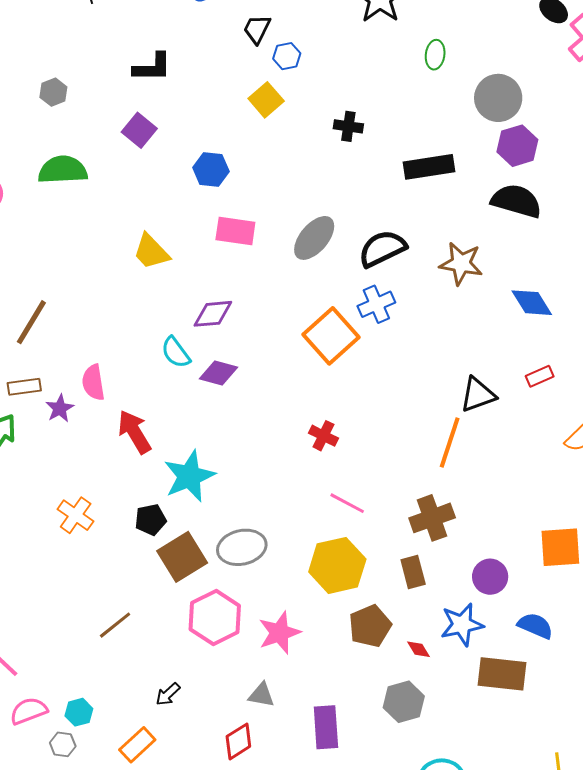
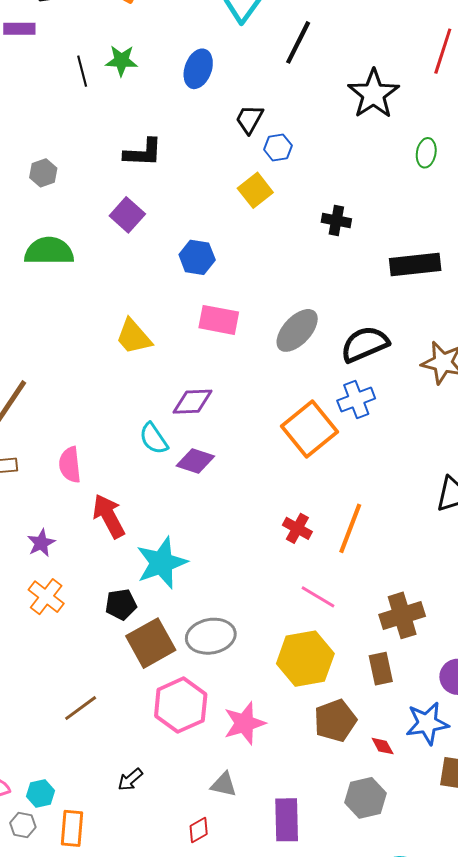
purple star: (60, 408) -> (41, 543), moved
orange line: (450, 443) -> (350, 528), moved
red diamond: (238, 741) -> (199, 830), size x0.7
orange rectangle: (137, 745) -> (72, 828), moved, turned -45

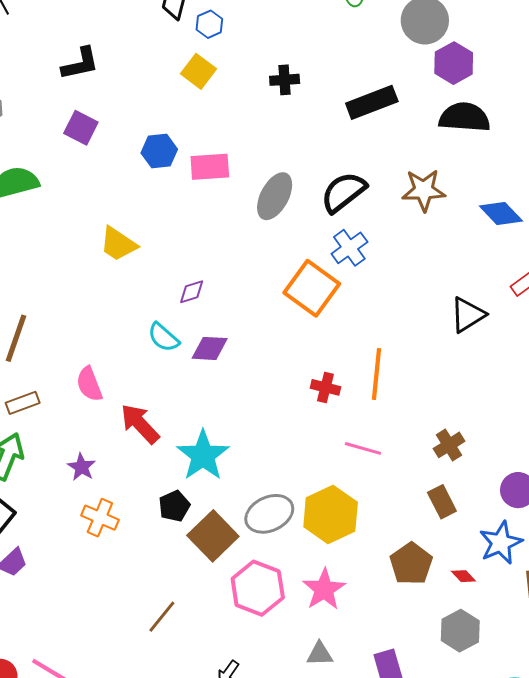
pink rectangle: (219, 320) -> (210, 167), moved
purple diamond: (192, 402) -> (192, 292), size x0.7
brown cross: (402, 615) -> (449, 445), size x0.7
yellow hexagon: (305, 659) -> (331, 515), moved

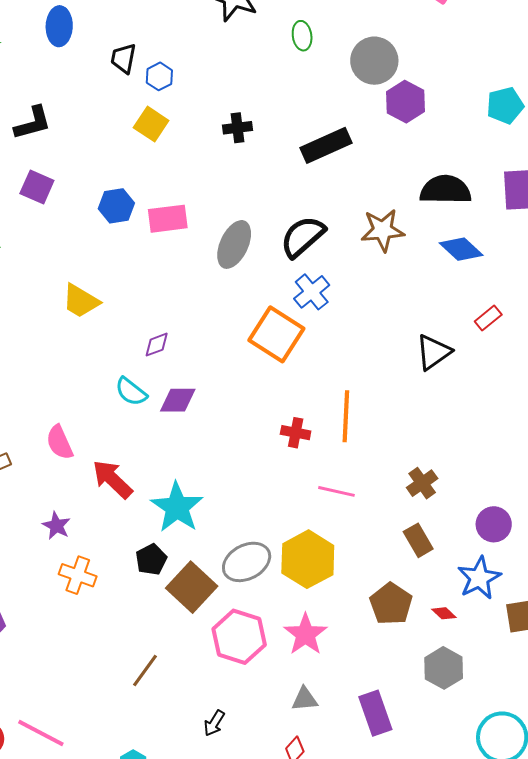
black semicircle: (464, 117) -> (445, 190), moved

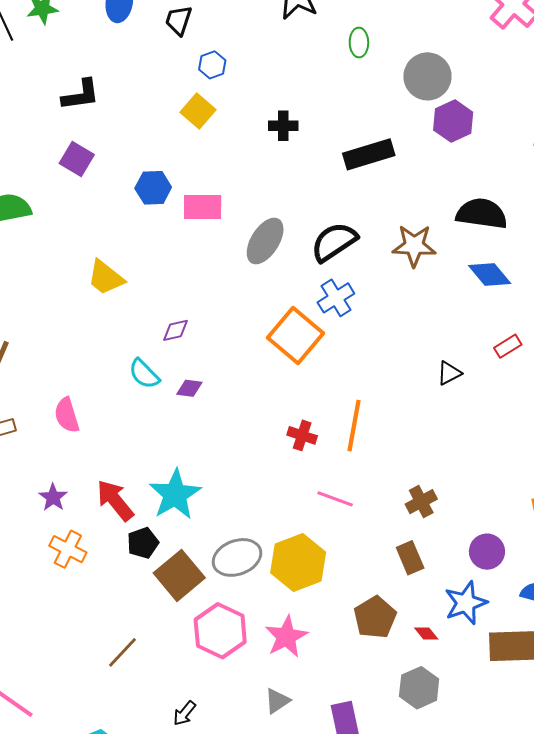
black trapezoid: (123, 58) -> (179, 20), moved
black triangle: (434, 352) -> (449, 373), size x0.7
purple diamond: (178, 400) -> (189, 388), size x0.7
red arrow: (112, 479) -> (115, 500), moved
gray triangle: (305, 699) -> (277, 701), turned -36

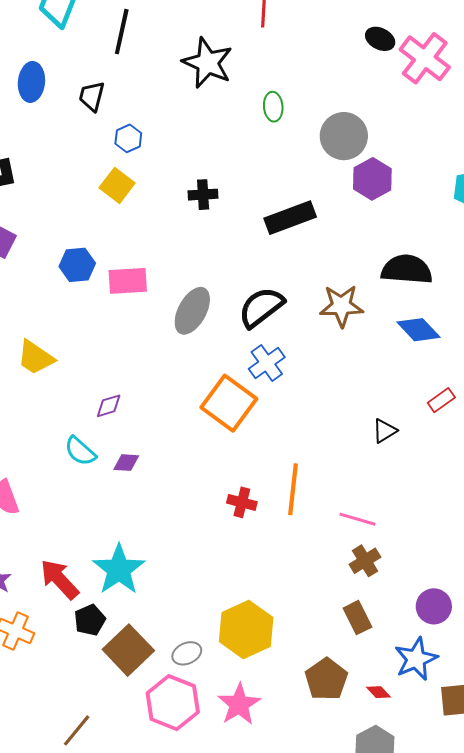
pink line: (335, 499) -> (358, 519), moved
gray ellipse: (237, 557) -> (187, 653), moved, size x0.6

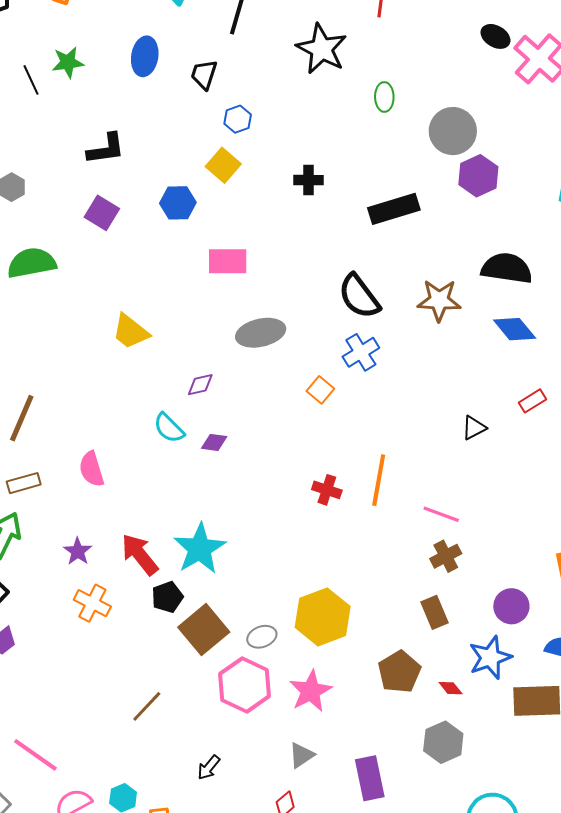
blue hexagon: (77, 265) -> (178, 203), moved
black semicircle: (261, 307) -> (359, 296), turned -93
gray ellipse: (192, 311) -> (261, 333), moved, turned 45
orange square: (229, 403) -> (320, 390), size x0.5

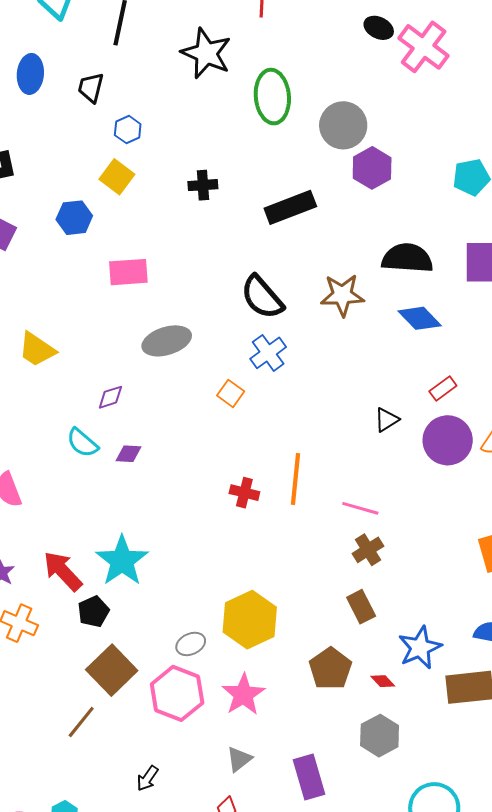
green ellipse: (384, 97) -> (272, 97), size x1.8
purple circle: (511, 606) -> (448, 440), moved, size x1.4
brown square: (204, 630) -> (112, 670), moved

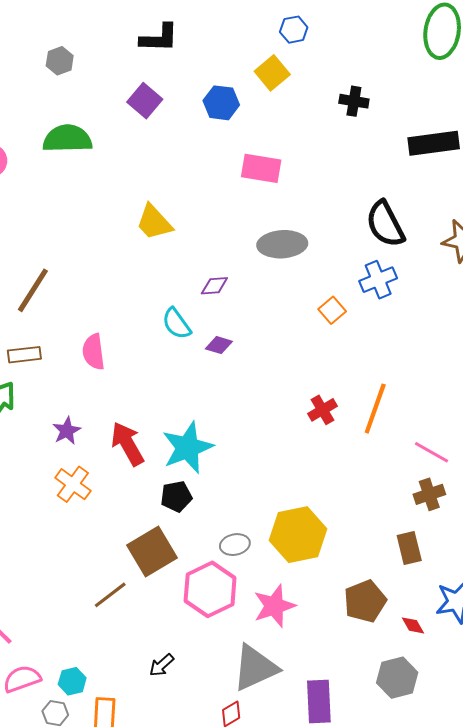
red cross: (244, 493) -> (322, 410), turned 32
black pentagon: (93, 611) -> (176, 496), moved
gray triangle: (239, 759) -> (255, 668), size x1.8

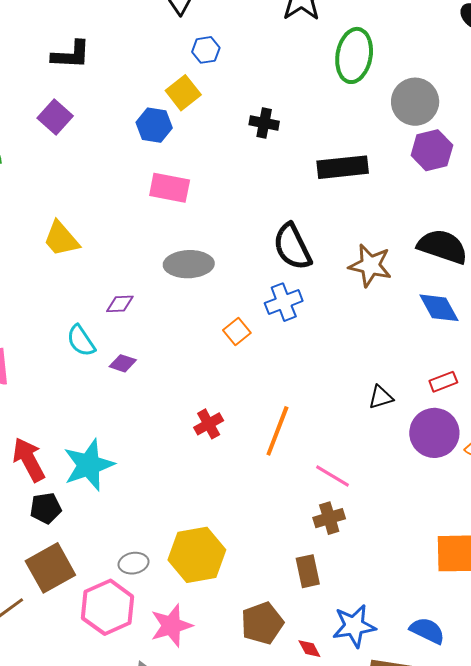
blue hexagon: (221, 103) -> (154, 125), moved
red cross: (322, 410) -> (209, 424), moved
black pentagon: (176, 496) -> (46, 508), moved

